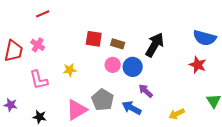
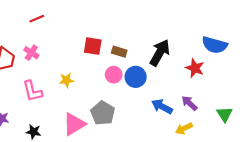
red star: (198, 65) -> (195, 68), moved
purple arrow: (146, 91) -> (189, 103), moved
blue arrow: (132, 108) -> (162, 106), moved

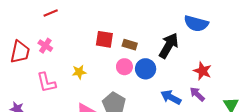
blue semicircle: (215, 45) -> (196, 23), moved
red star: (195, 68) -> (202, 71), moved

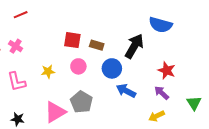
pink circle: (124, 67) -> (78, 66), moved
blue arrow: (171, 97) -> (126, 91), moved

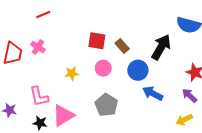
brown rectangle: (97, 45) -> (122, 46), turned 32
pink L-shape: (17, 82) -> (39, 97), moved
pink triangle: (55, 112) -> (63, 115), moved

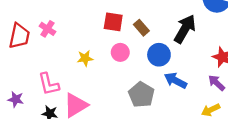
gray pentagon: (106, 105) -> (141, 95), moved

